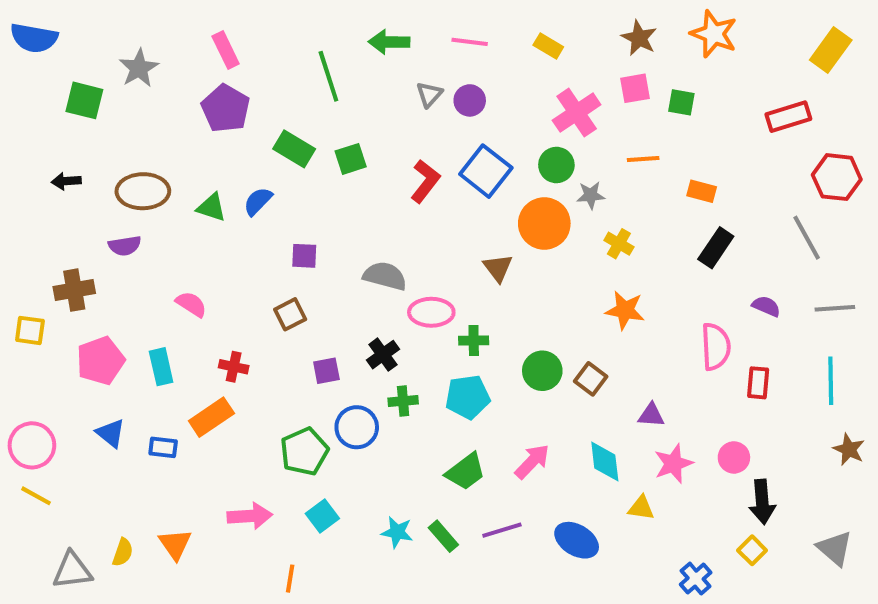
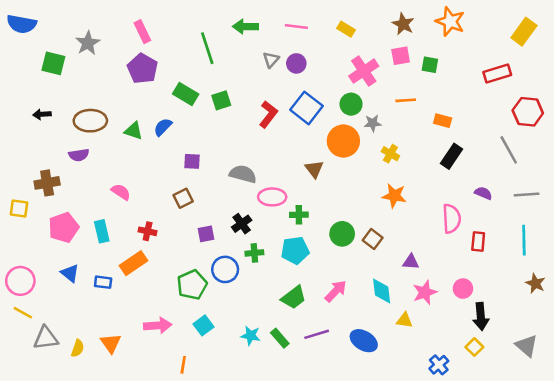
gray triangle: (72, 570) -> (46, 338), moved

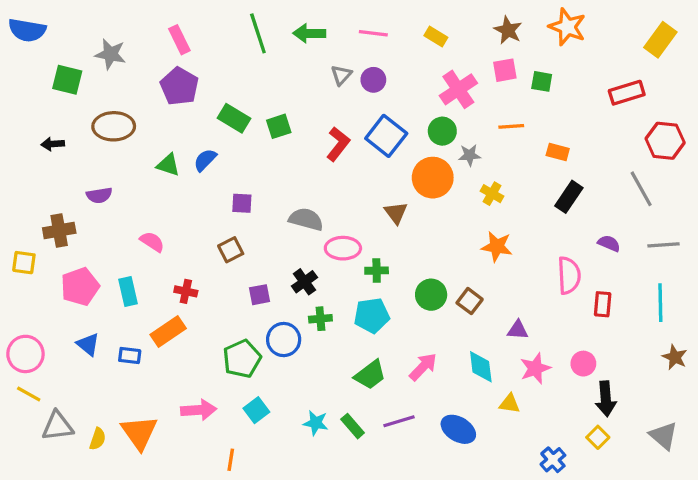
gray star: (88, 43) -> (110, 54), turned -30
green line: (207, 48) -> (258, 33), moved
brown ellipse: (90, 121) -> (114, 126), moved
orange triangle: (111, 343) -> (139, 433), size x1.4

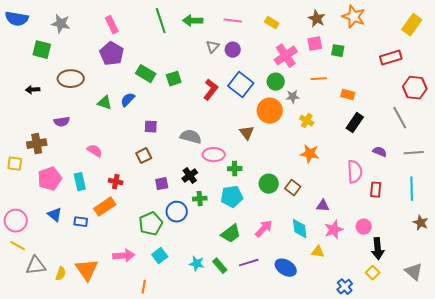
gray star: (110, 54) -> (61, 24), moved

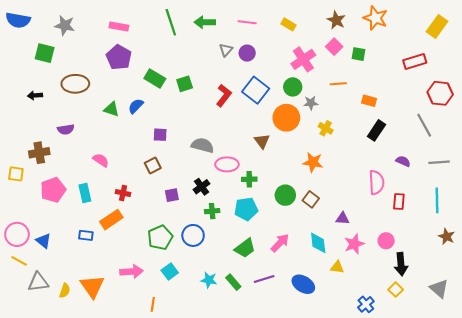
pink rectangle: (112, 25) -> (119, 27), turned -54
pink square: (315, 44) -> (334, 47), turned -35
orange star: (310, 154) -> (313, 162), moved
blue circle: (177, 212) -> (193, 235), moved
blue triangle: (55, 215) -> (43, 241), moved

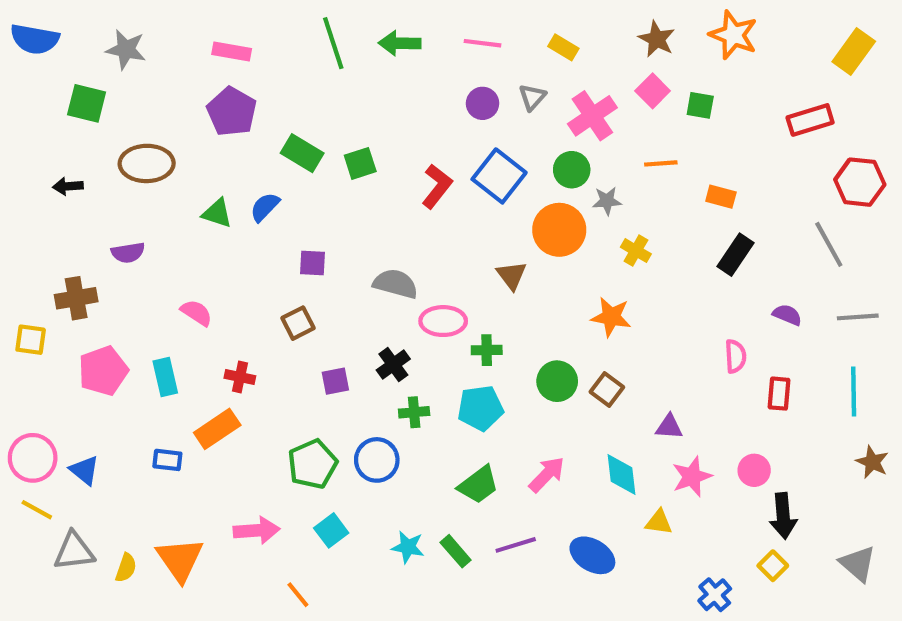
gray triangle: (226, 50) -> (532, 97), moved
pink semicircle: (377, 182) -> (735, 356), size x0.7
orange line: (153, 304) -> (298, 595), turned -48

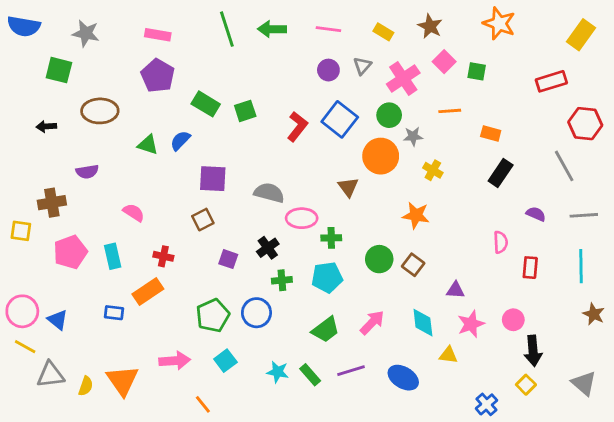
brown star: (657, 39) -> (430, 26), moved
purple square: (313, 263) -> (213, 179), size x1.5
purple square: (335, 381) -> (228, 259), turned 30

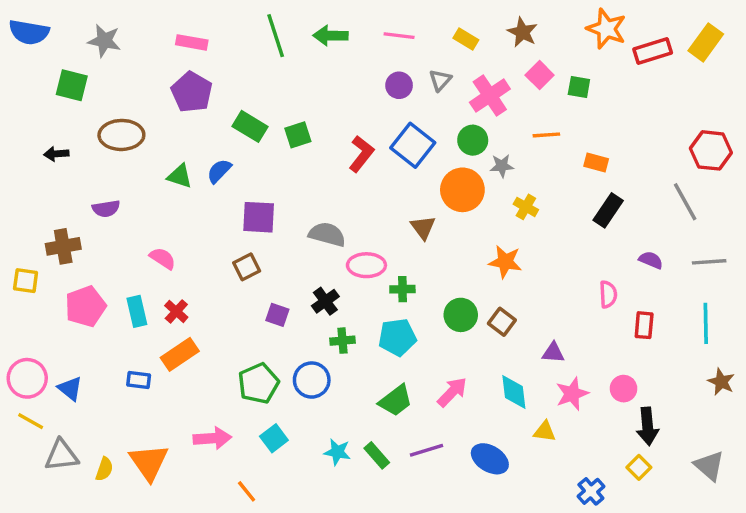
red rectangle: (551, 81) -> (653, 51), moved
red cross: (163, 256) -> (176, 311), moved, turned 30

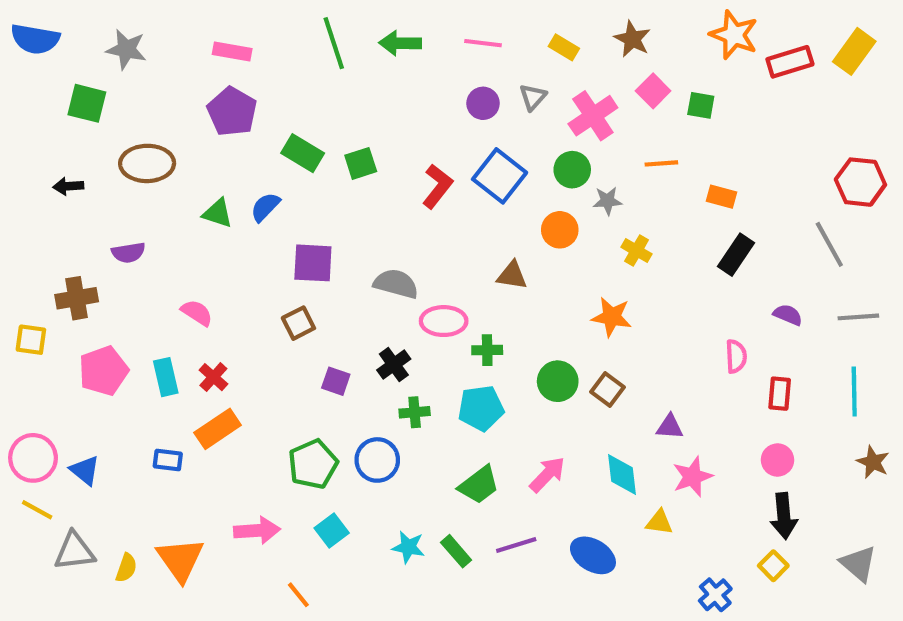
orange circle: (462, 190) -> (560, 230), size x0.7
brown triangle: (423, 228) -> (512, 275), turned -44
pink circle: (624, 389) -> (778, 460), moved

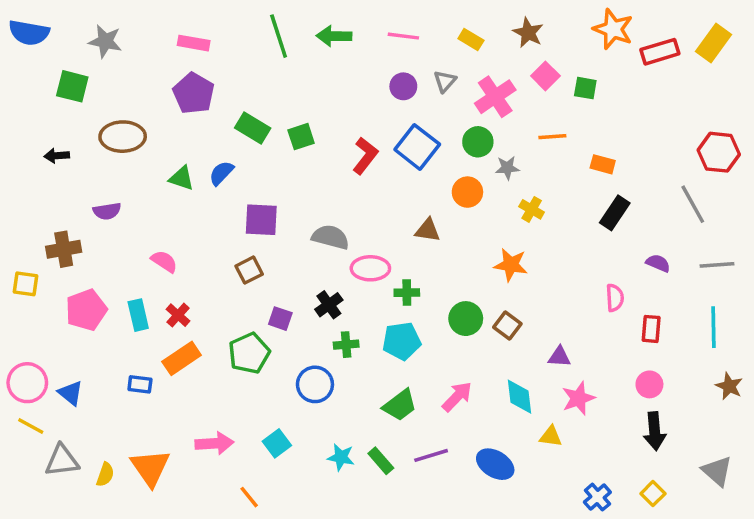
green pentagon: (313, 464) -> (249, 353), moved
yellow square: (773, 566) -> (653, 494), moved

